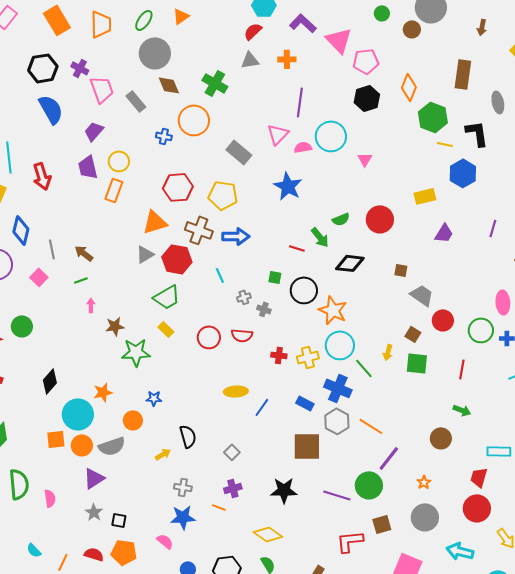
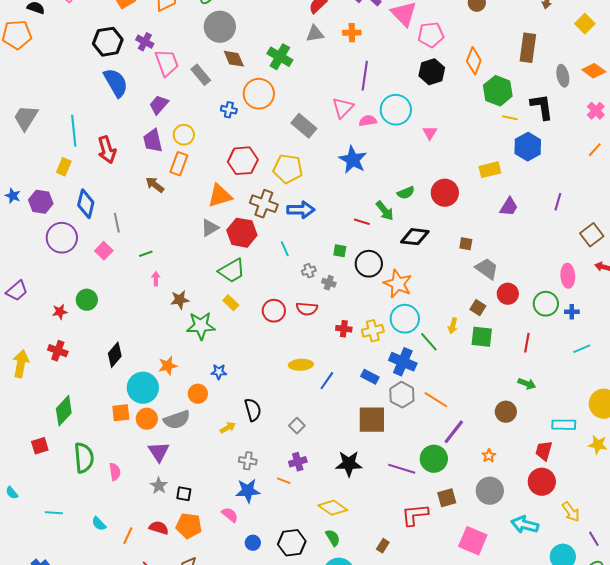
brown arrow: (84, 253) -> (155, 185), moved
purple triangle: (94, 478) -> (159, 452), turned -30

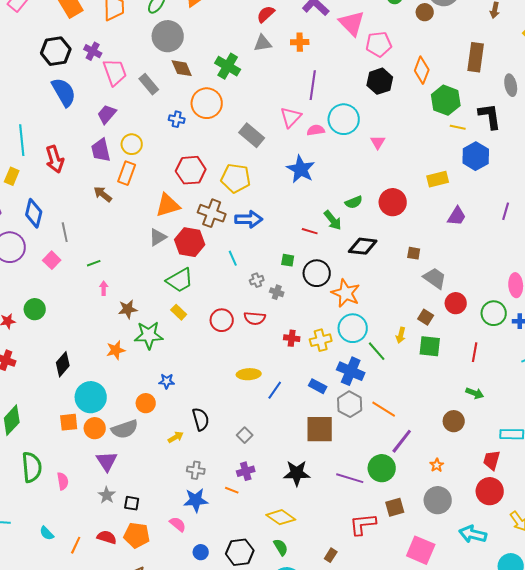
orange star: (168, 366) -> (116, 350), moved

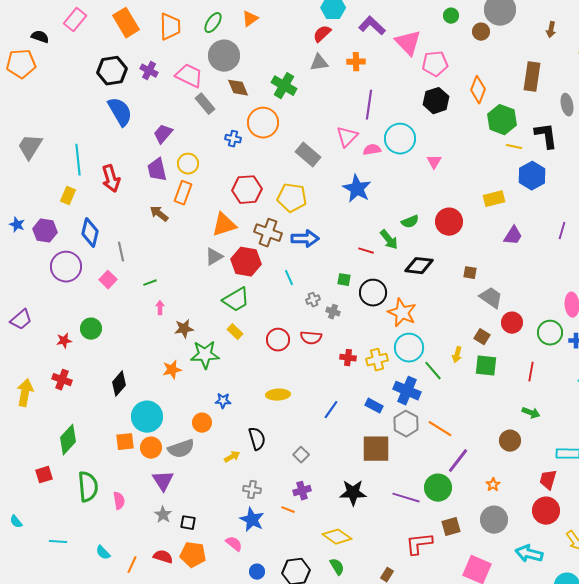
pink trapezoid: (115, 72) -> (189, 76), moved, turned -44
yellow ellipse: (249, 374) -> (278, 395), moved
blue star: (196, 500) -> (252, 520), turned 30

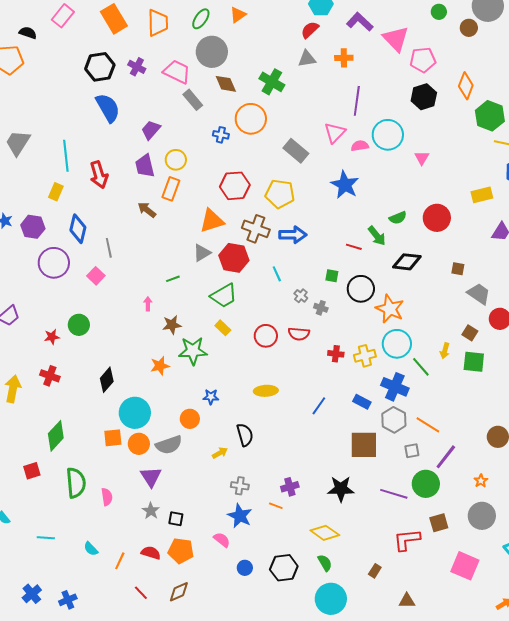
green line: (150, 283) -> (173, 279), moved
gray cross: (313, 300) -> (301, 296), turned -32
gray square: (301, 455) -> (412, 451), moved, turned 35

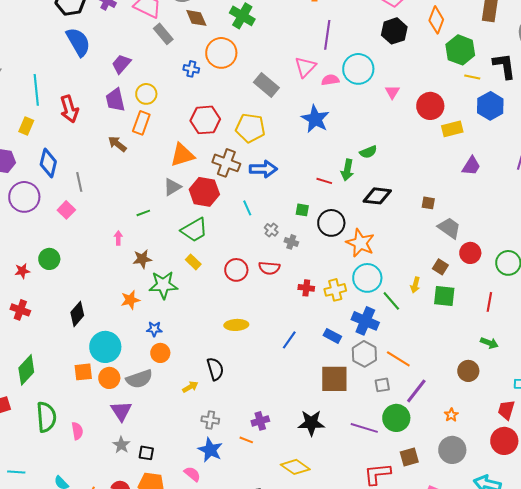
red circle: (437, 218) -> (430, 106), moved
green arrow: (377, 236) -> (347, 170), turned 50
blue star: (211, 397) -> (154, 329), moved

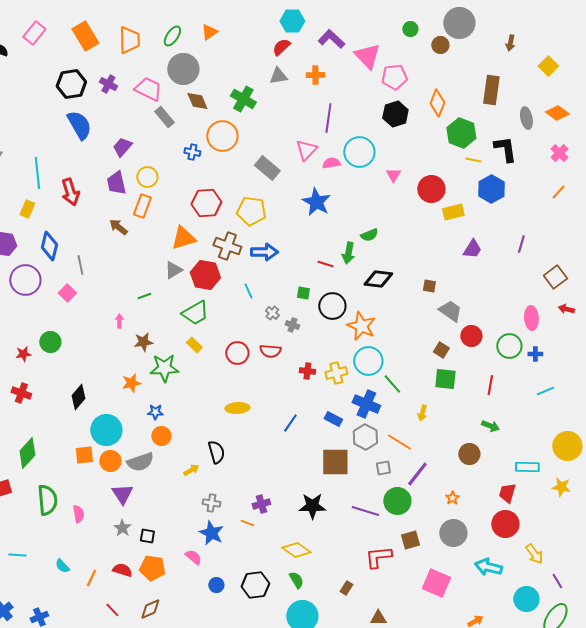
yellow arrow: (415, 285) -> (422, 413), moved

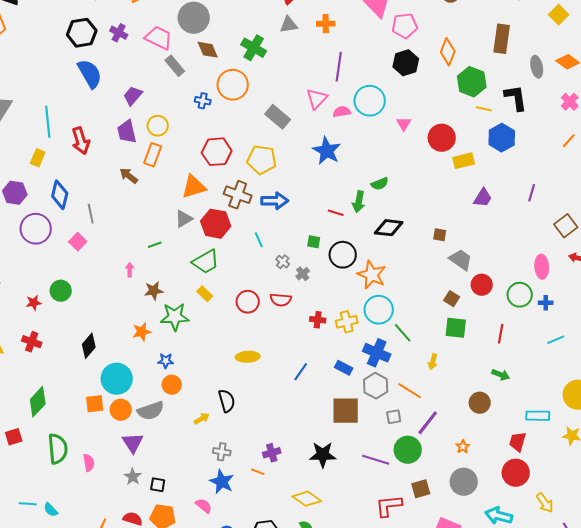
gray cross: (292, 325) -> (303, 274), turned 32
cyan semicircle: (62, 566) -> (51, 510), moved

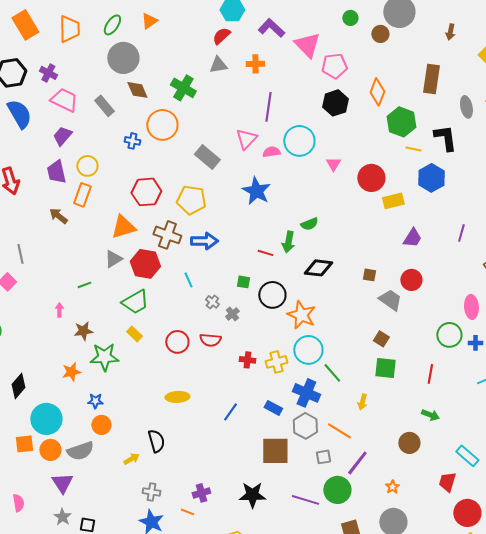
pink trapezoid: (159, 38) -> (64, 100), moved
red circle: (482, 285) -> (411, 280), moved
cyan rectangle: (538, 416) -> (467, 456), turned 40
red circle: (516, 473) -> (467, 513), moved

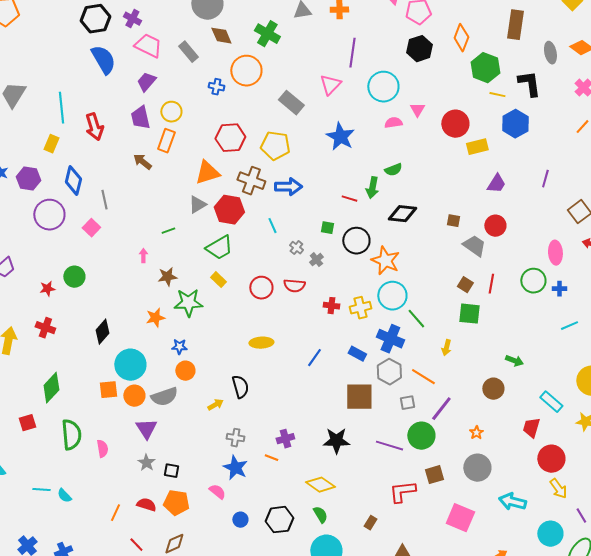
pink semicircle: (271, 152) -> (393, 123), moved
red line: (430, 374) -> (491, 284), moved

